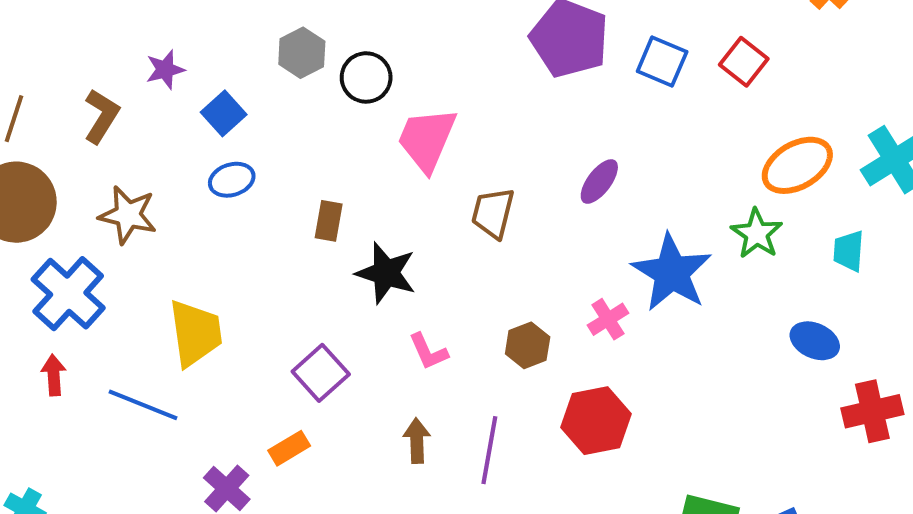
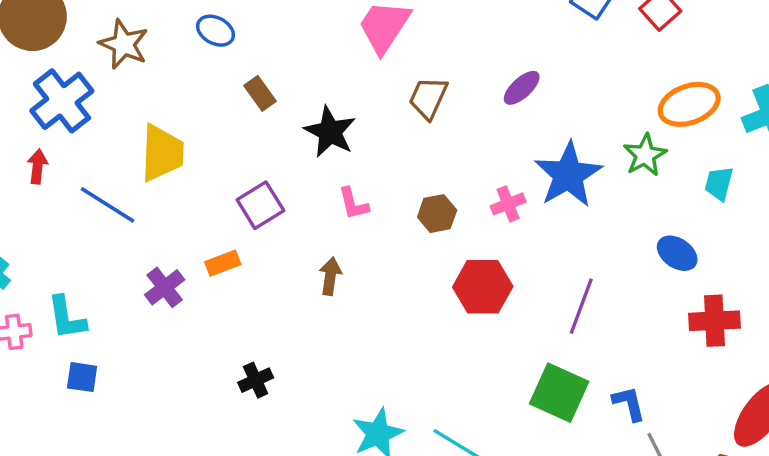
blue ellipse: (232, 180) -> (216, 31), turned 36
brown rectangle: (329, 221) -> (260, 93), moved, turned -56
purple line: (489, 450) -> (581, 306), moved

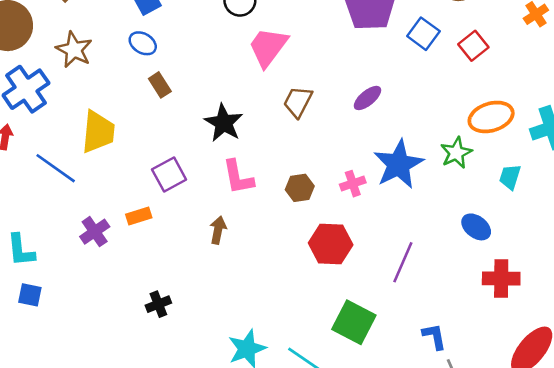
brown rectangle: (260, 93) -> (160, 85), moved
pink L-shape: (353, 204) -> (238, 177), size x1.4
green square: (559, 393) -> (354, 322), moved

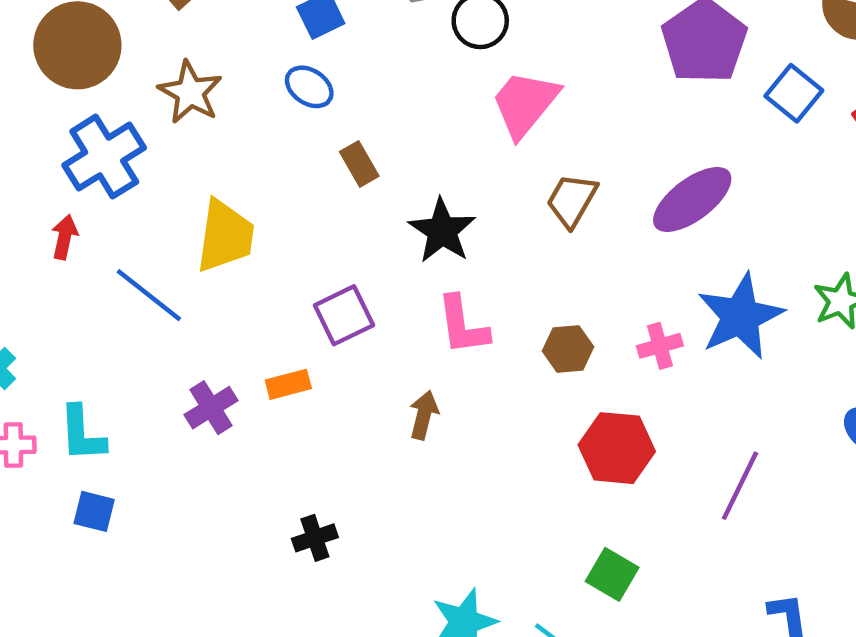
brown rectangle: (160, 85) -> (359, 164), moved
purple ellipse: (367, 98) -> (692, 199), size x1.6
green square: (354, 322) -> (612, 574), moved, size x0.7

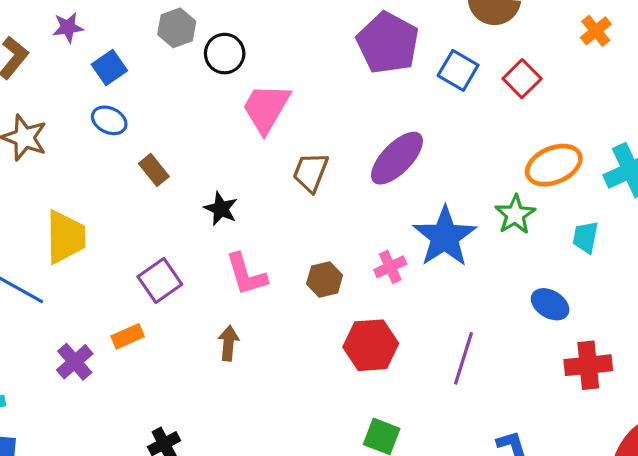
black star: (442, 231) -> (221, 209), size x0.7

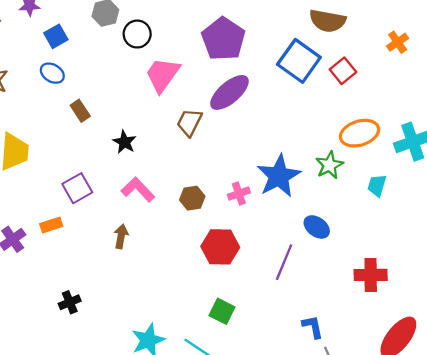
purple pentagon: (388, 43) -> (223, 39), moved
blue square: (458, 70) -> (299, 61), size x1.5
purple ellipse: (397, 158) -> (229, 92), moved
pink L-shape: (246, 274) -> (138, 189), turned 148
blue ellipse: (550, 304) -> (317, 227), moved

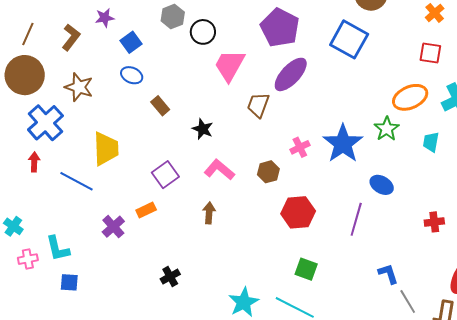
red square: (343, 71) -> (430, 53), moved, turned -35
pink cross: (239, 194) -> (300, 147), moved
red cross: (371, 275) -> (434, 222), size x0.7

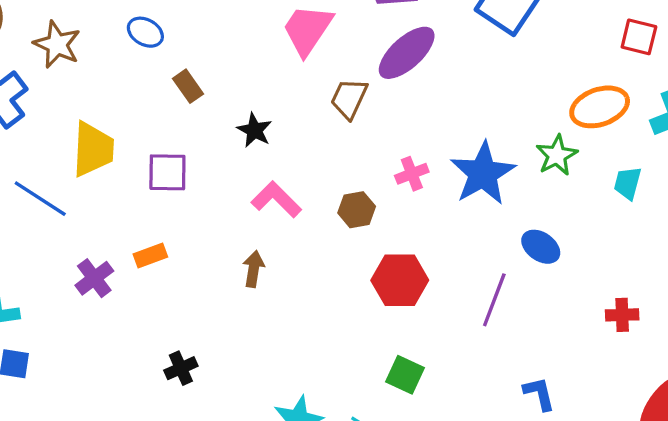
purple square: (165, 175) -> (167, 172), moved, turned 32

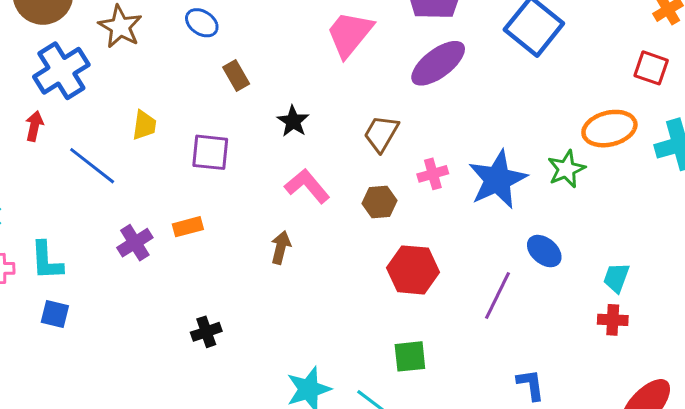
brown trapezoid: (349, 99) -> (381, 134), moved
yellow trapezoid: (93, 149) -> (144, 125), size x0.6
cyan trapezoid: (628, 183) -> (616, 278), moved
green square: (405, 375) -> (410, 356), turned -36

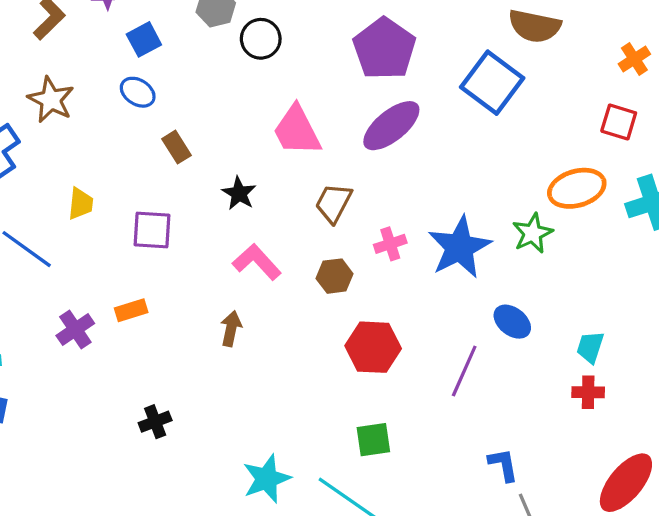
pink trapezoid: (350, 34) -> (297, 131), moved, turned -64

